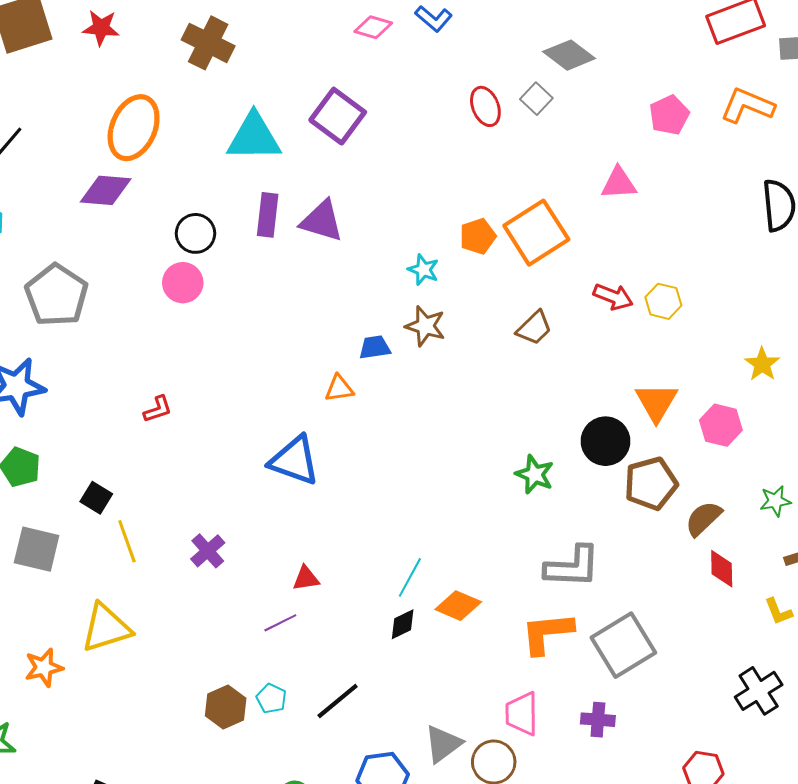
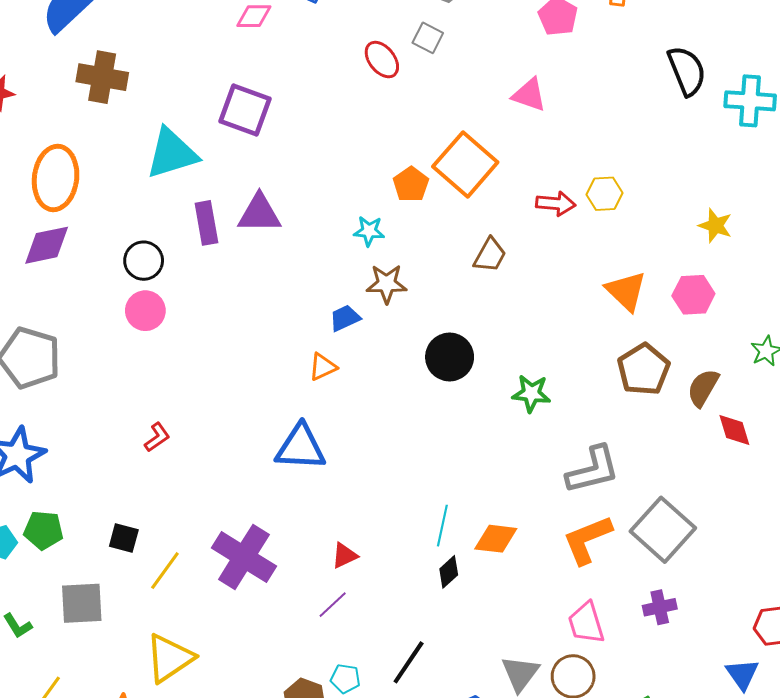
pink triangle: (619, 183) -> (529, 95), turned 39
black circle: (606, 441) -> (450, 357), moved
yellow line: (127, 541) -> (165, 571), turned 72
purple cross: (208, 551) -> (244, 557), size x1.8

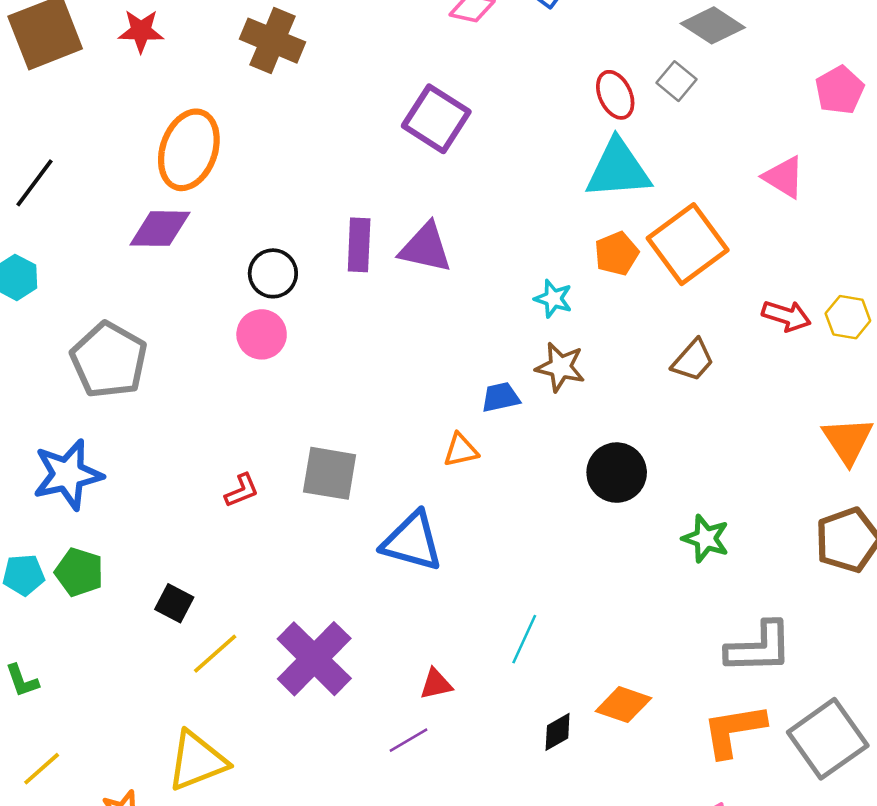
cyan triangle: (172, 153) -> (618, 169), moved
cyan line: (442, 526) -> (524, 639), moved
gray square: (82, 603) -> (330, 473), moved

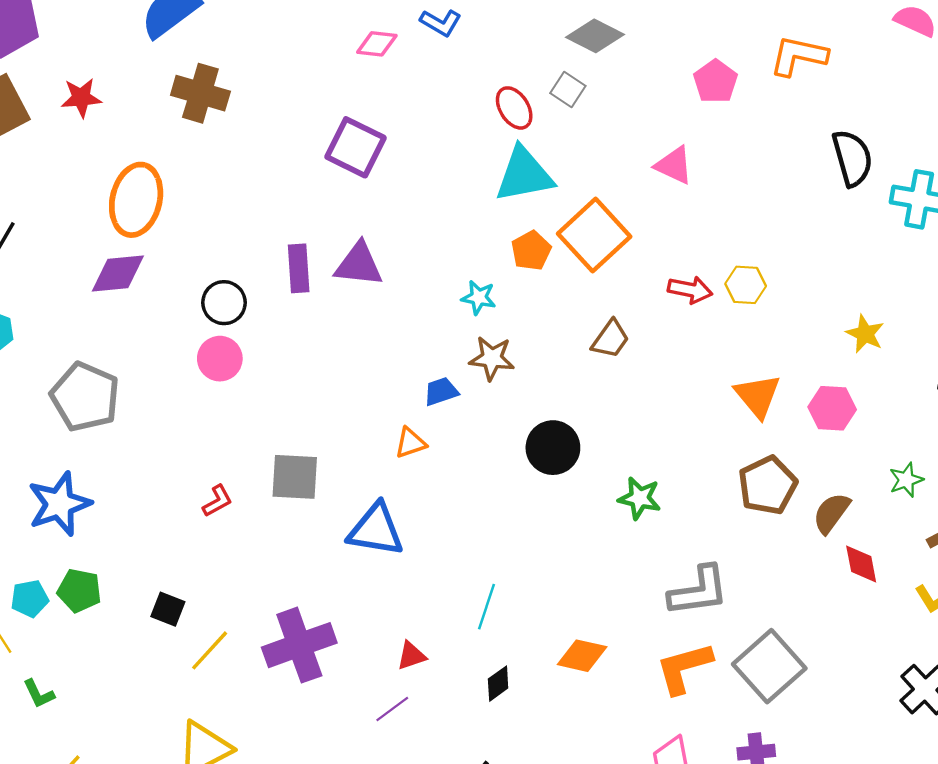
purple cross: (314, 659) -> (299, 645), turned 32
black diamond: (558, 732) -> (498, 684), moved

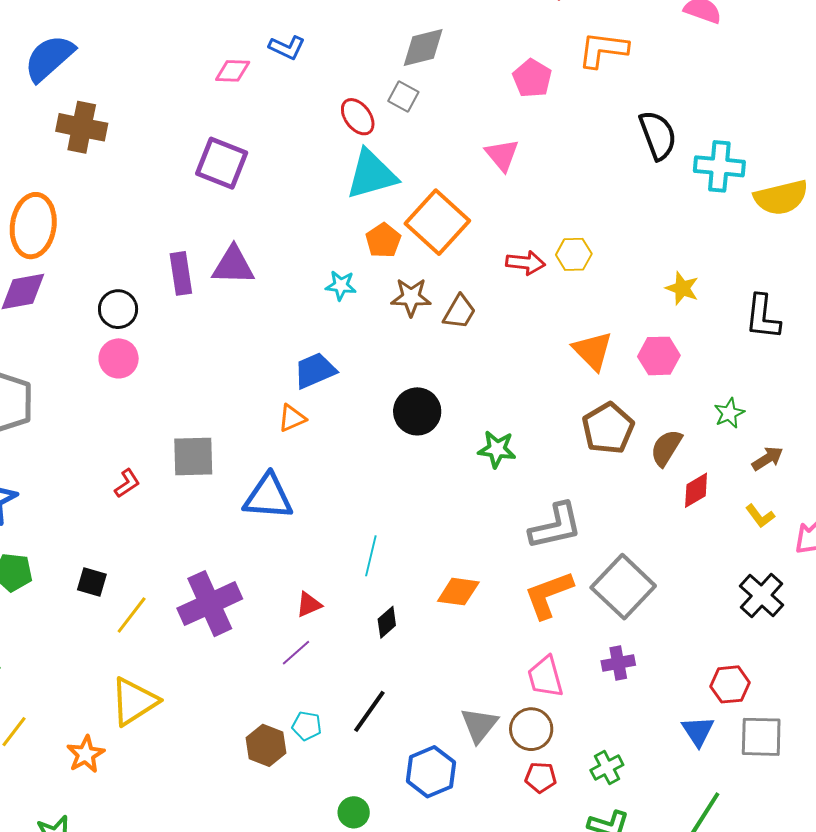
gray diamond: (595, 36) -> (423, 47), turned -36
pink triangle: (674, 165) -> (502, 155), turned 30
brown star: (492, 358) -> (411, 297), moved
blue trapezoid: (441, 391) -> (315, 371), size x1.4
red diamond: (861, 564) -> (696, 490), turned 75

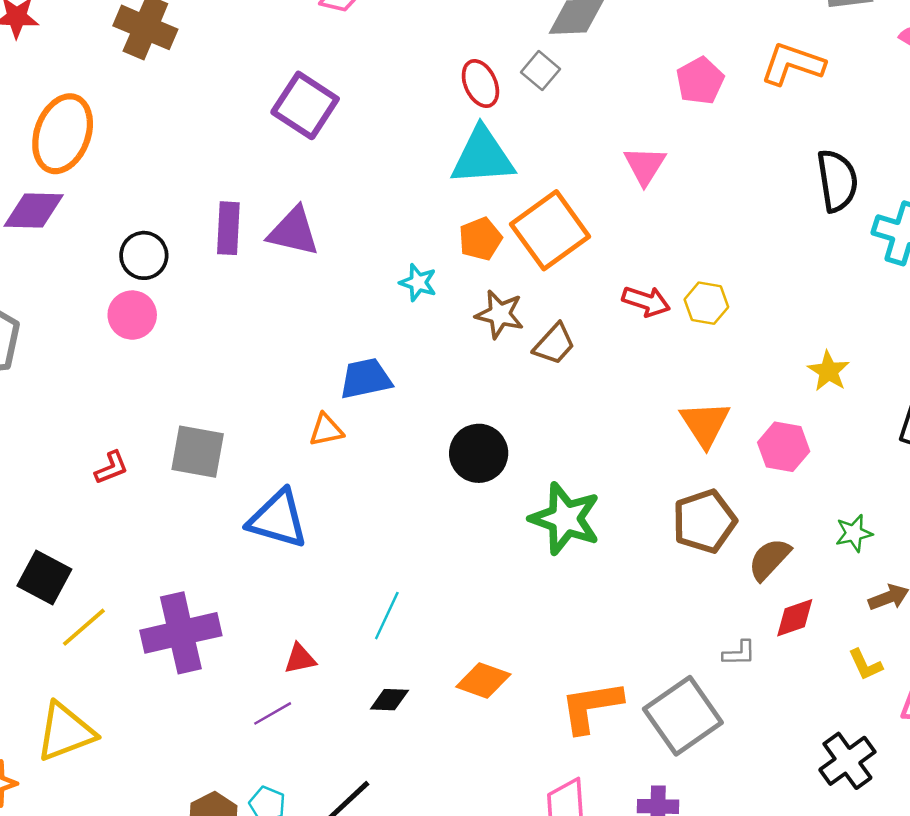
green star: (497, 449) -> (565, 519), size x1.5
gray L-shape: (556, 526) -> (739, 653), moved, size x0.5
black square: (92, 582) -> (44, 578), size x1.4
black diamond: (387, 622) -> (389, 700), turned 32

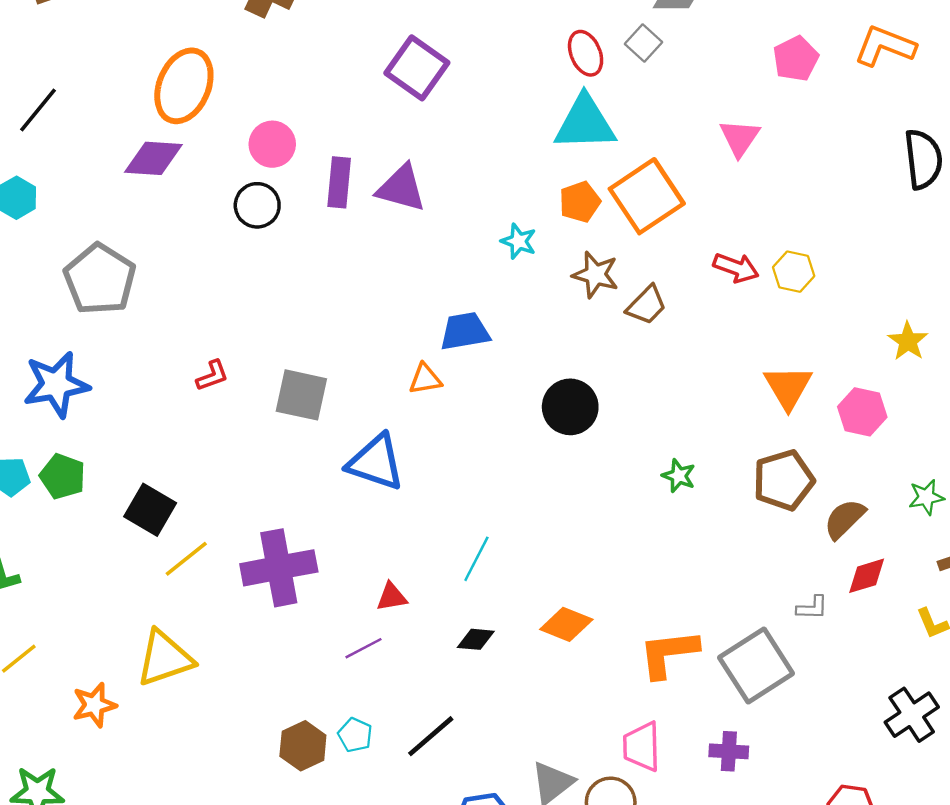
pink circle: (132, 315) -> (272, 144), moved
red L-shape: (111, 468) -> (212, 376), moved
green star: (565, 519) -> (679, 476), moved, size x0.5

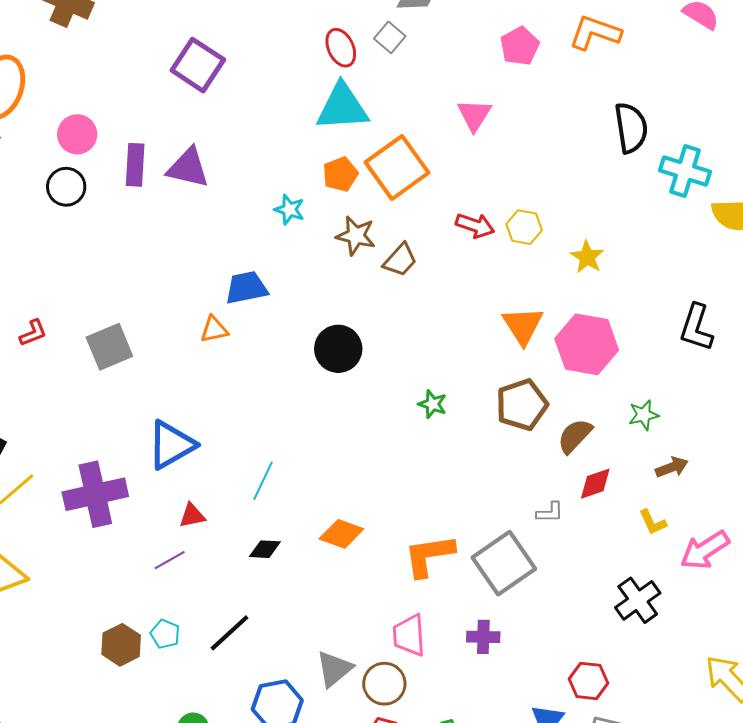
yellow star: (908, 341) -> (587, 257), moved
gray square: (301, 395) -> (109, 347), turned -33
pink hexagon: (862, 412) -> (587, 344), size x1.5
blue triangle: (376, 462) -> (171, 445), moved, turned -46

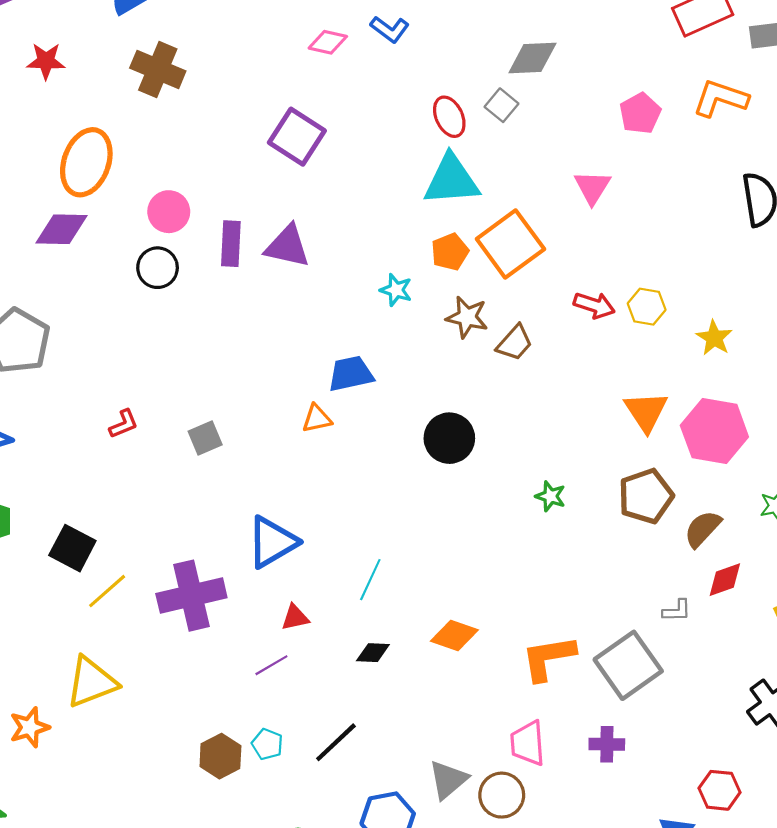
gray square: (109, 347) -> (205, 438), size x0.7

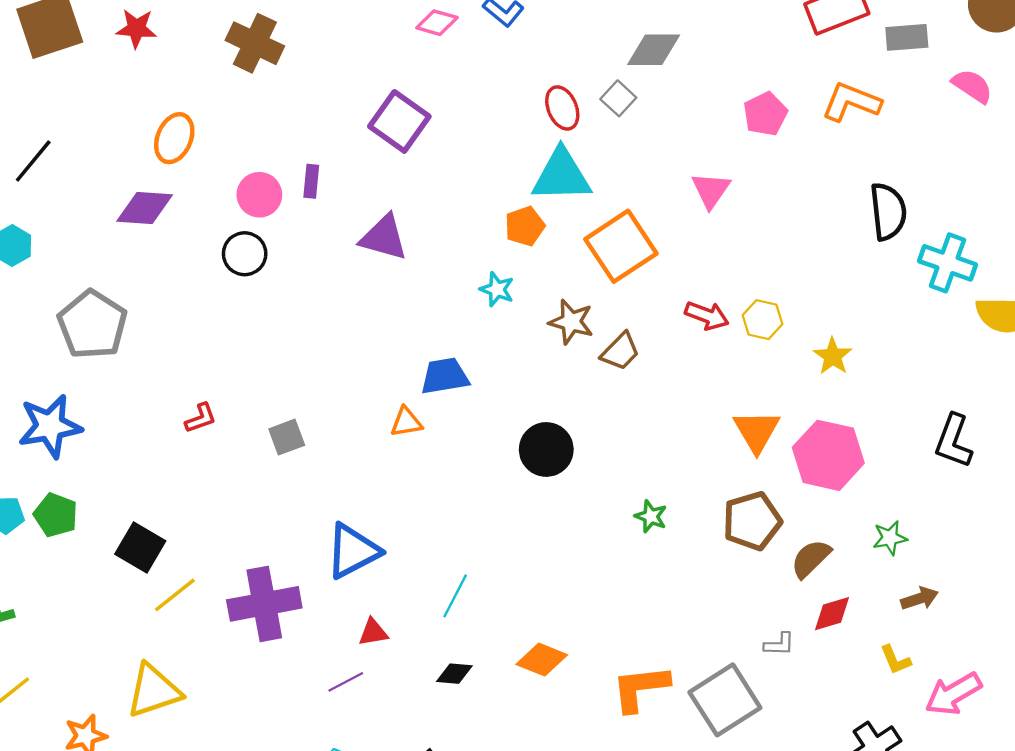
orange ellipse: (86, 162) -> (174, 138), size x0.7
purple rectangle: (231, 244) -> (311, 181), moved, size x0.7
orange pentagon: (450, 252) -> (525, 226), moved

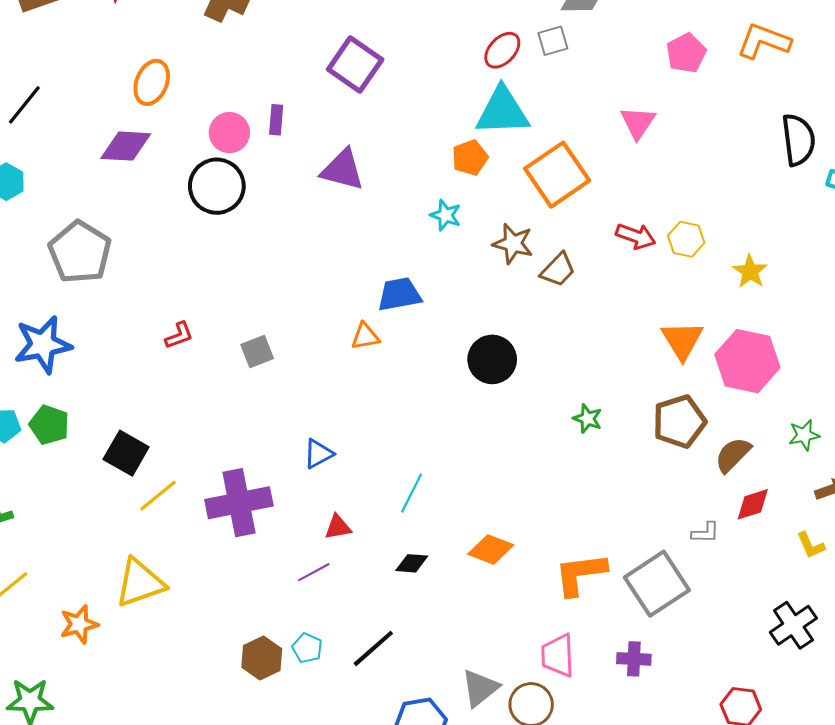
gray square: (618, 98) -> (553, 41), turned 32
red ellipse: (562, 108) -> (502, 50), turned 66
black circle: (245, 254) -> (217, 186), size x1.4
blue triangle: (353, 551) -> (318, 454), size x0.6

